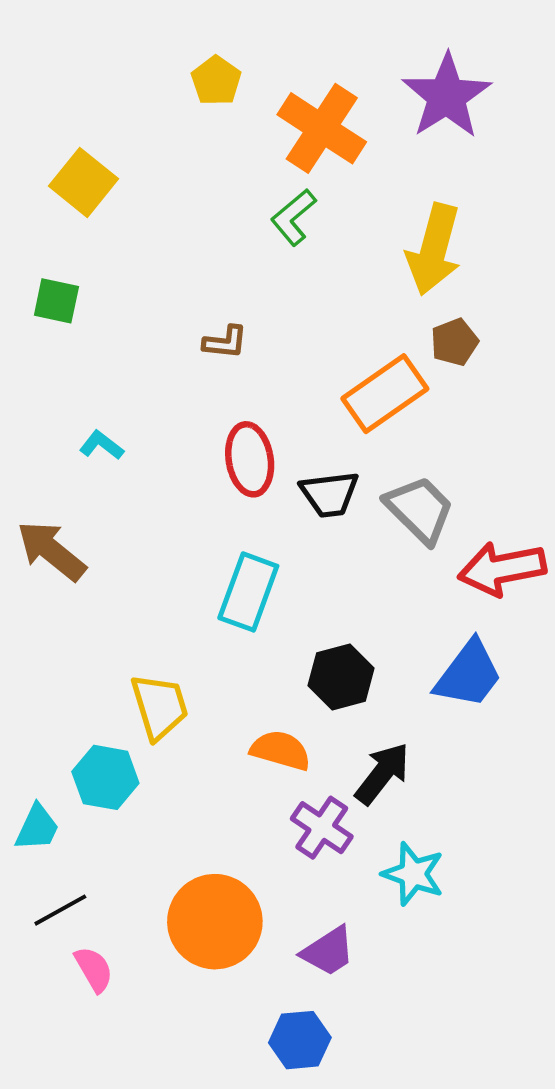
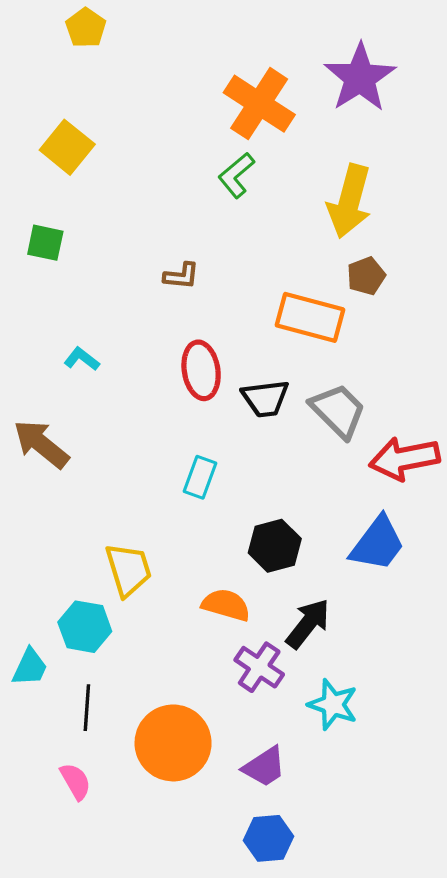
yellow pentagon: (216, 81) -> (86, 28), moved
orange rectangle: (385, 394) -> (310, 317), turned 50
cyan rectangle: (248, 592) -> (200, 477), size x0.7
black line: (60, 910) -> (87, 708), moved, turned -57
blue hexagon: (300, 1040) -> (269, 838), moved

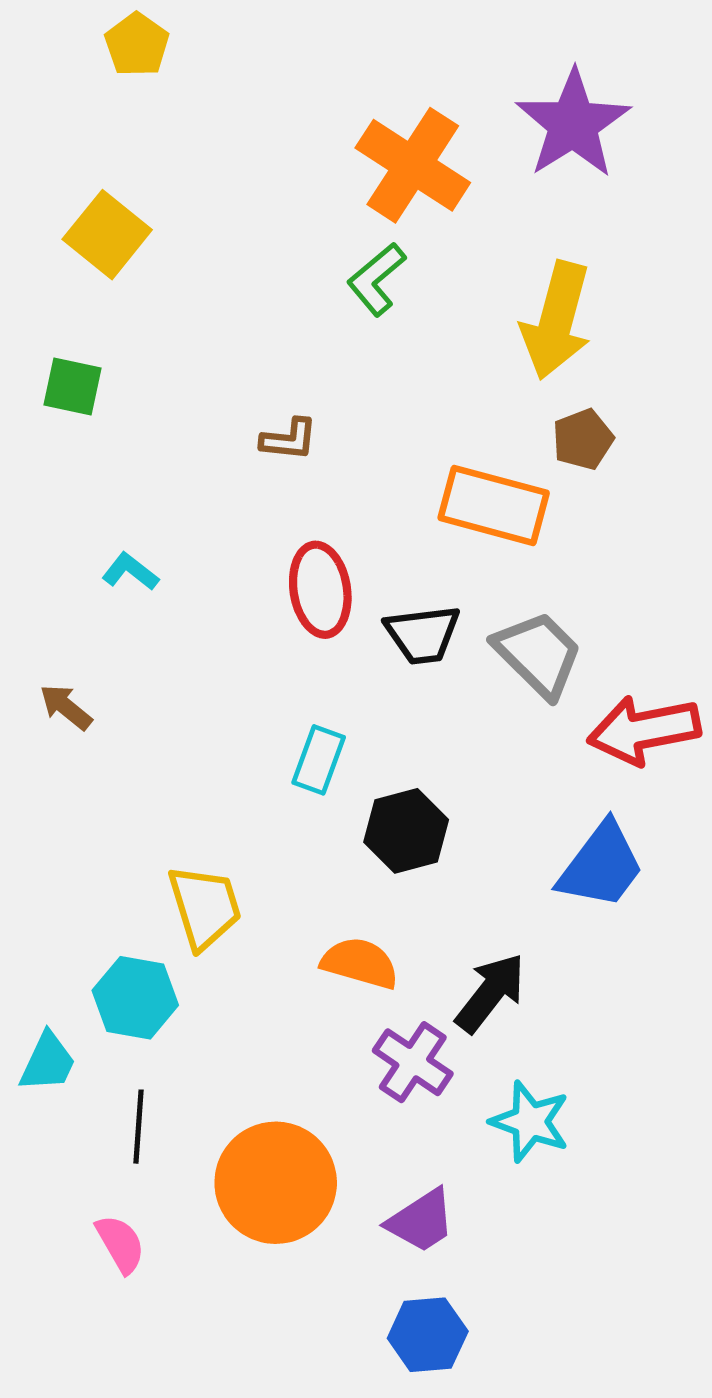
brown arrow: (41, 444) -> (66, 707), size x0.6
black hexagon: (275, 546) -> (406, 831), moved

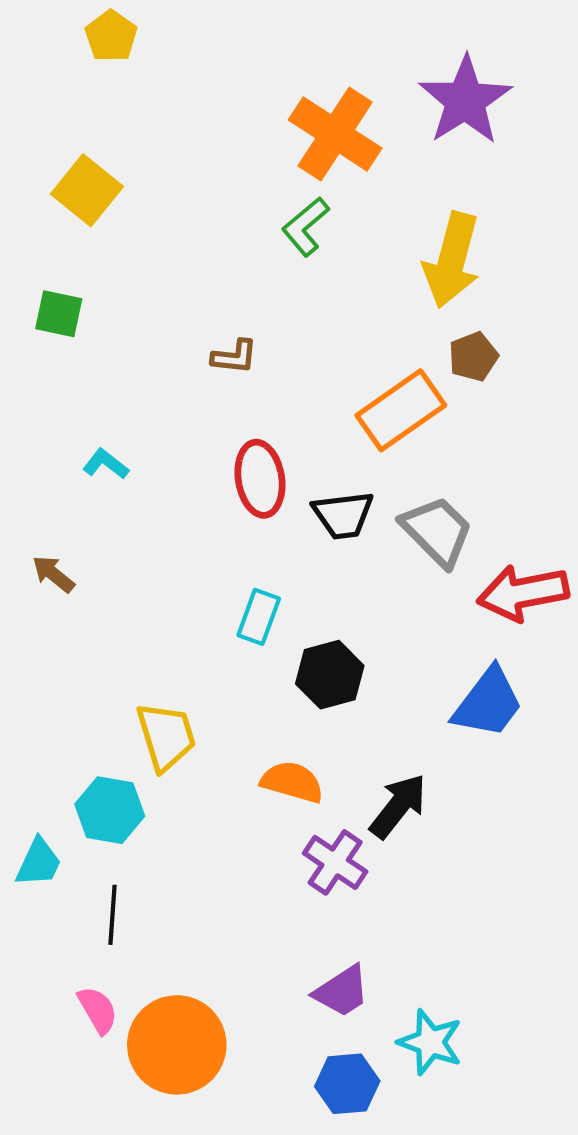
orange rectangle: (494, 505) -> (401, 410), turned -50
cyan star: (530, 1122) -> (430, 1042), moved
orange circle: (276, 1183) -> (177, 1045), moved

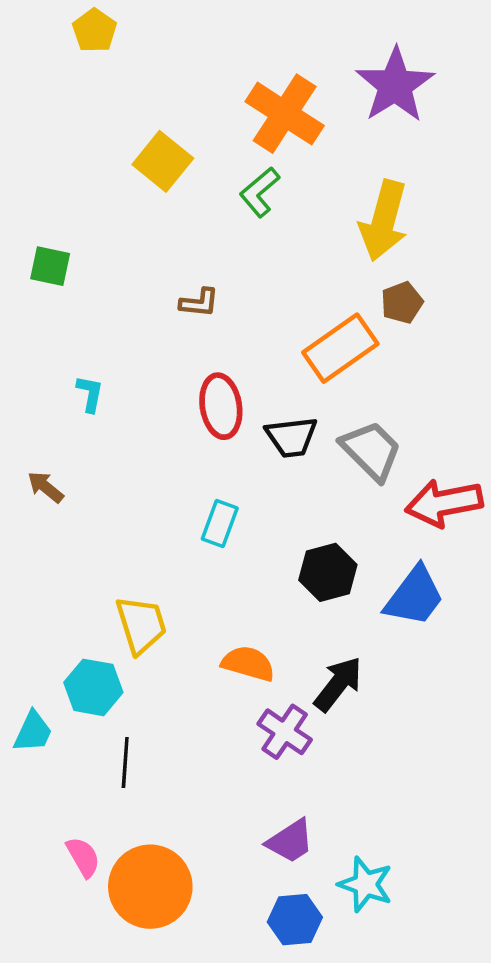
yellow square: (87, 190) -> (163, 161), moved
cyan L-shape: (106, 464) -> (90, 394), turned 63
black hexagon: (330, 675) -> (328, 572), moved
black line: (112, 915) -> (125, 763), moved

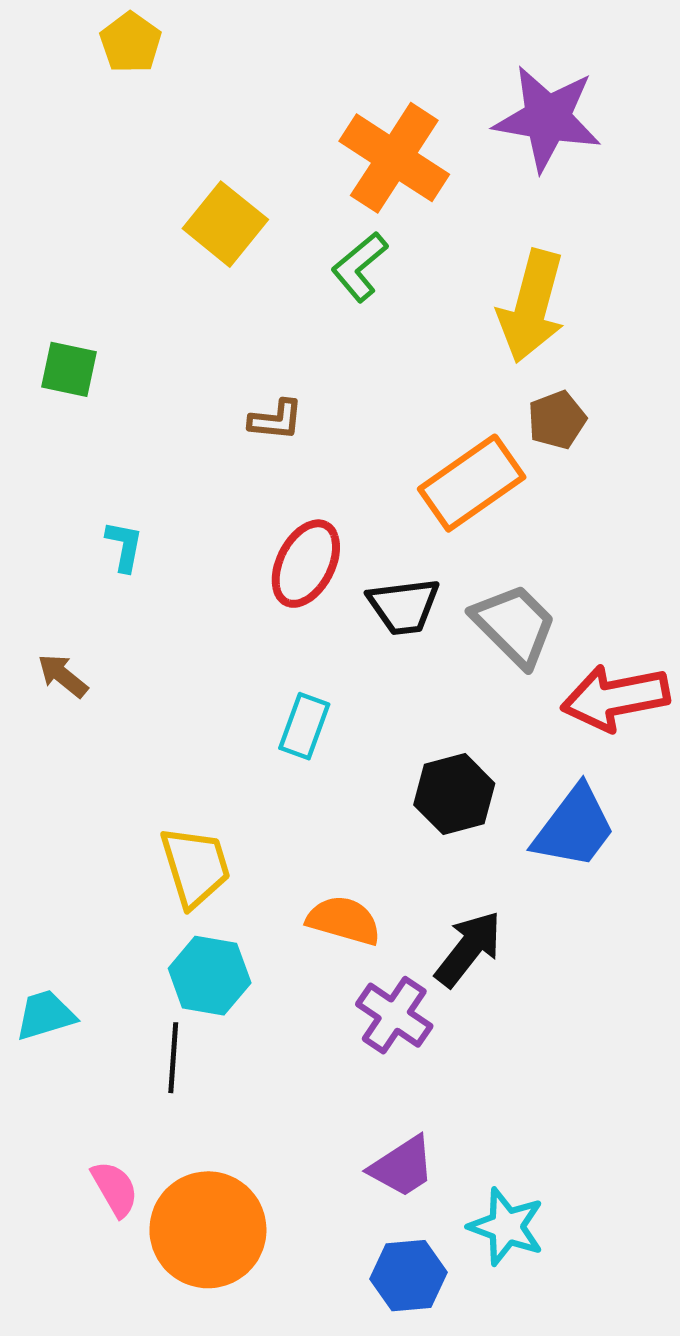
purple star: (395, 85) -> (547, 118), turned -30
red ellipse: (221, 406) -> (306, 564), turned 36
cyan hexagon: (93, 687) -> (210, 976), moved
cyan trapezoid: (33, 732) -> (45, 1015), turned -132

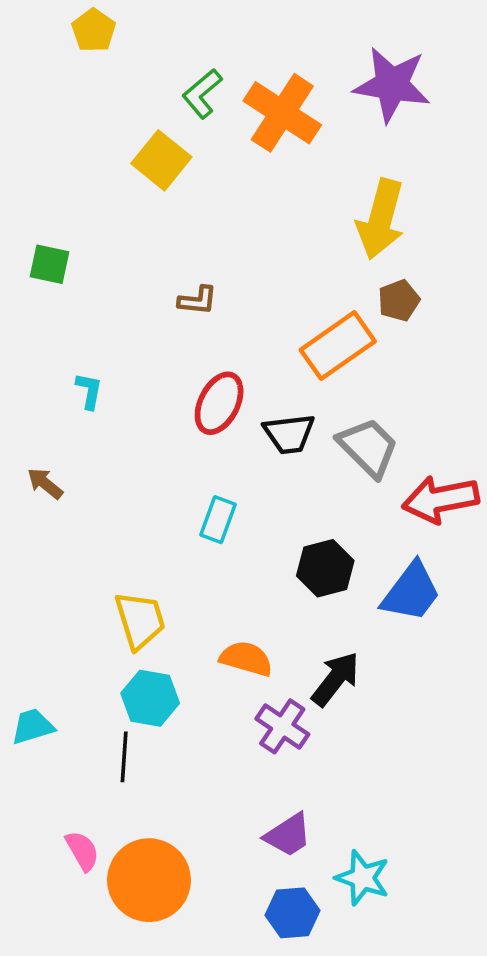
green L-shape: (360, 267) -> (202, 94), moved

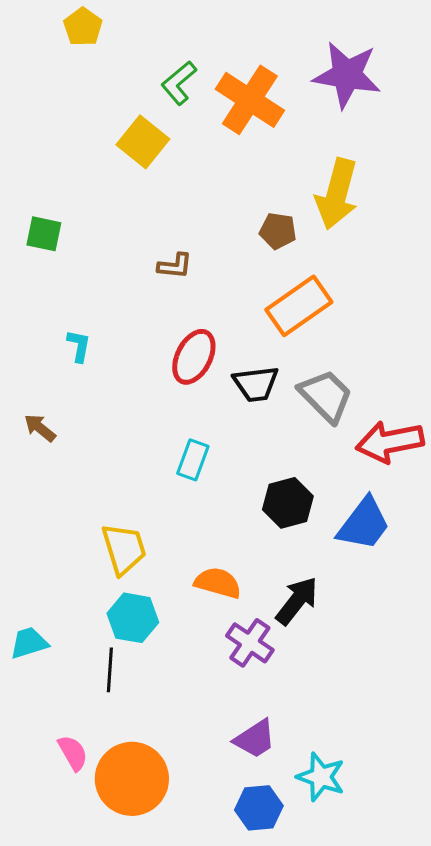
brown pentagon: (399, 300) -> (278, 231), moved, turned 30

